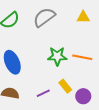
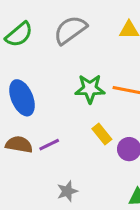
purple line: (43, 93) -> (49, 145), moved

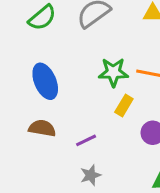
yellow rectangle: (102, 134) -> (124, 106), moved, turned 70
purple line: (49, 145) -> (86, 140), moved

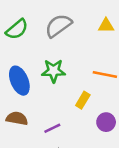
green star: (113, 72) -> (54, 71), moved

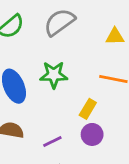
yellow triangle: (106, 26) -> (115, 36), moved
purple circle: (106, 122) -> (92, 134), moved

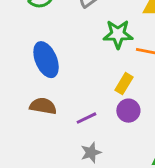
green star: (54, 75) -> (118, 34), moved

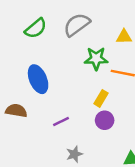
brown semicircle: (43, 106) -> (16, 111), moved
purple line: (86, 118) -> (61, 121), moved

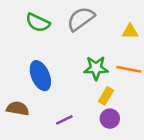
green semicircle: (36, 28) -> (38, 23), turned 65
green star: (96, 59) -> (96, 68), moved

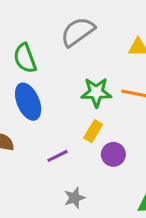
green semicircle: (38, 23) -> (25, 58), moved, turned 45
yellow rectangle: (106, 96) -> (93, 131), moved

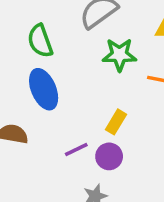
green star: (96, 92) -> (119, 55), moved
purple circle: (113, 154) -> (109, 156), moved

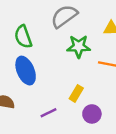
purple circle: (109, 156) -> (92, 114), moved

